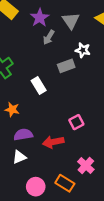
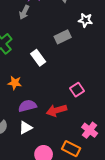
gray arrow: (49, 37) -> (24, 12), moved
white star: (83, 50) -> (85, 20), moved

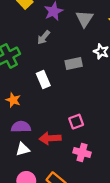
gray arrow: (24, 12) -> (44, 37), moved
white triangle: (26, 128) -> (23, 149), moved
pink cross: (90, 130) -> (82, 153), moved, turned -35

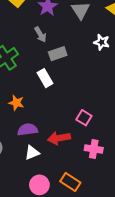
gray arrow: (44, 37) -> (40, 34), turned -64
gray rectangle: (74, 64) -> (58, 54), moved
pink square: (76, 122) -> (84, 118), turned -32

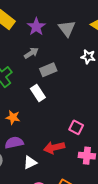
gray arrow: (40, 34) -> (31, 53), turned -88
purple semicircle: (28, 130) -> (14, 143), moved

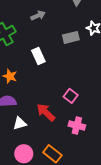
gray rectangle: (48, 70) -> (71, 37), moved
red arrow: (54, 148) -> (46, 112), turned 48

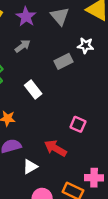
pink cross: (77, 126) -> (94, 178), moved

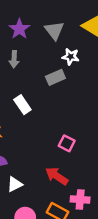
gray arrow: (23, 46) -> (14, 59), turned 126
white star: (85, 46) -> (71, 57), moved
red arrow: (55, 148) -> (57, 176), moved

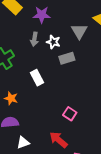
purple star: (19, 29) -> (42, 15), turned 30
gray triangle: (54, 30) -> (79, 31), moved
white star: (71, 57) -> (53, 42), moved

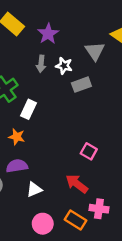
purple star: (42, 15) -> (48, 34), turned -30
white rectangle: (37, 78) -> (29, 109), moved, turned 56

